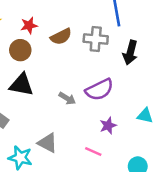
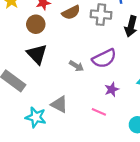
black triangle: (22, 85) -> (37, 54), turned 35

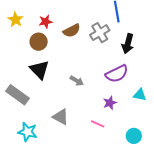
gray cross: (101, 15) -> (100, 33), turned -36
purple semicircle: (104, 58) -> (117, 74), moved
cyan star: (36, 117) -> (28, 132), moved

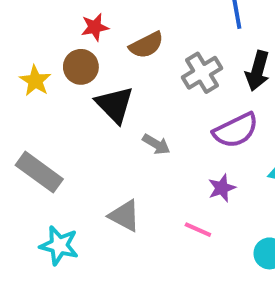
yellow star: (15, 20) -> (35, 81), moved
gray cross: (100, 33) -> (202, 73), moved
black triangle: (40, 70) -> (115, 105), moved

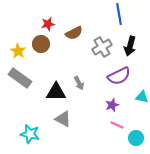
black triangle: (115, 105) -> (56, 92), moved, turned -45
gray arrow: (156, 144) -> (79, 83), turned 32
gray rectangle: (39, 172) -> (20, 78), moved
pink line: (198, 230) -> (117, 125), moved

